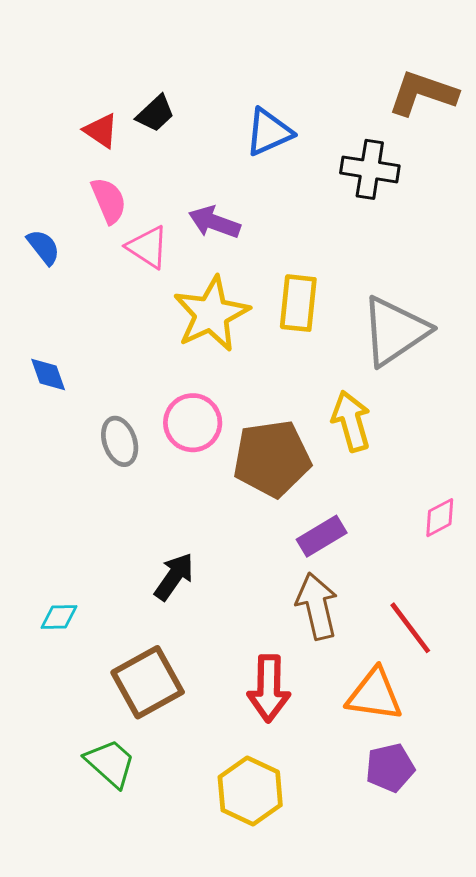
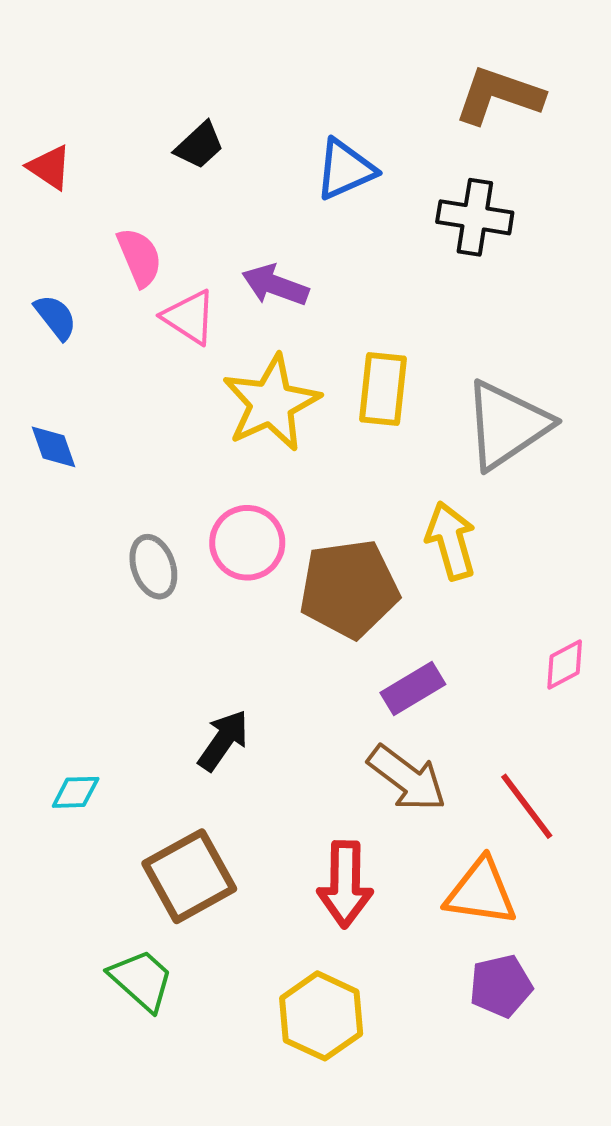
brown L-shape: (423, 93) -> (499, 95), moved
red triangle: (101, 131) -> (50, 167), moved
blue diamond: (48, 375) -> (54, 447), moved
brown arrow: (317, 606) -> (407, 778), turned 140

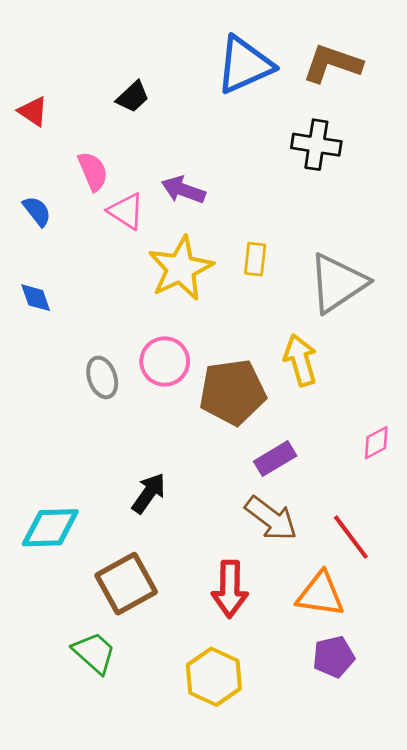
blue triangle: (345, 169) -> (244, 65), moved, size x1.4
yellow rectangle: (383, 389) -> (255, 259), size x0.7
cyan diamond: (76, 792) -> (50, 528), size x1.8

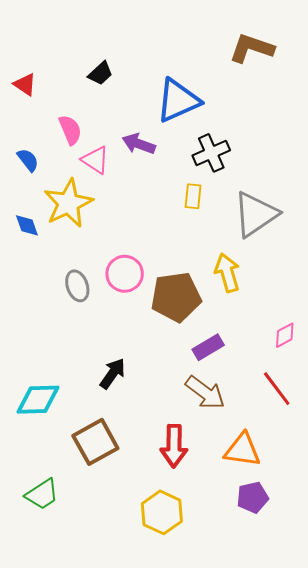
blue triangle: (244, 65) -> (178, 101), moved
black cross: (316, 145) -> (211, 153), moved, turned -33
yellow star: (181, 268) -> (68, 203), moved
red line: (351, 537) -> (277, 389), moved
green trapezoid: (94, 653) -> (42, 494), moved, turned 105

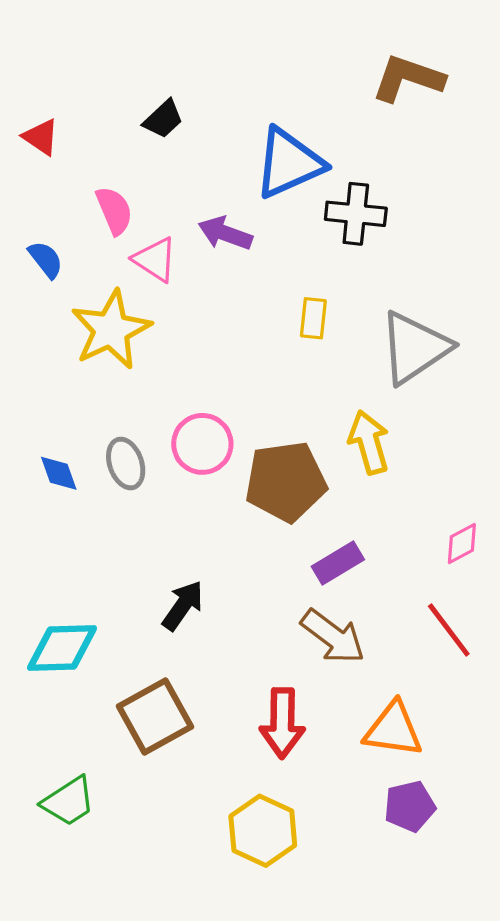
black cross: (211, 153) -> (356, 214), moved, turned 30
blue diamond: (27, 225) -> (59, 473), moved

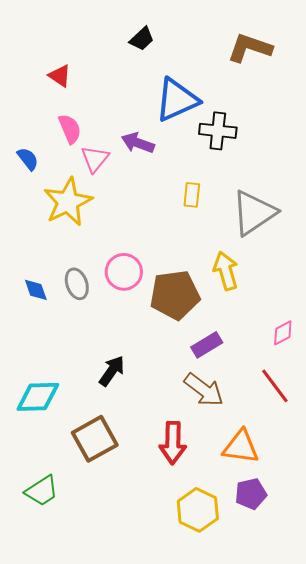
black trapezoid: (163, 119) -> (142, 39), moved
red triangle: (41, 137) -> (60, 76), moved
pink triangle: (155, 259) -> (95, 159), turned 36
yellow hexagon: (263, 831) -> (198, 510), moved

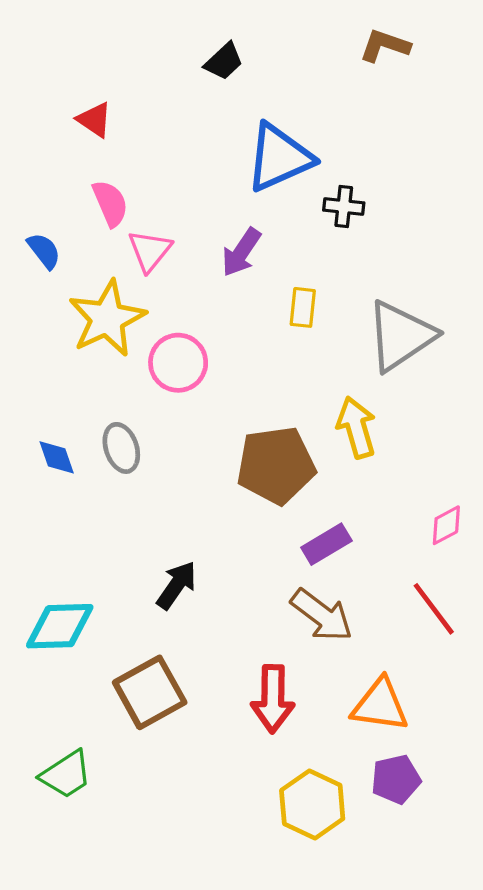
brown L-shape: (250, 48) -> (385, 46), moved, size x0.7
black cross: (218, 131) -> (344, 206), size x0.7
purple arrow: (138, 143) -> (241, 252), moved, turned -76
pink circle: (124, 272) -> (178, 363), moved

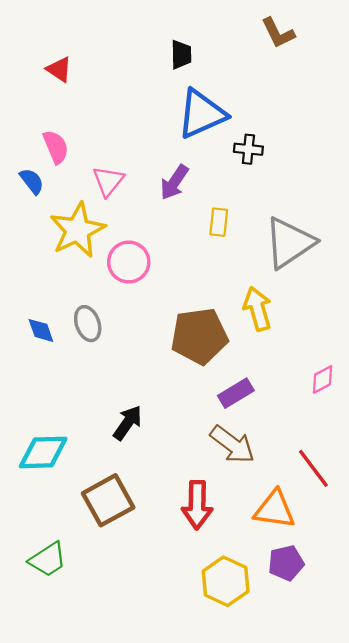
brown L-shape: (385, 46) -> (278, 33), turned -135
black trapezoid: (224, 61) -> (181, 55), moved, turned -48
red triangle: (94, 120) -> (59, 69), moved
pink semicircle: (110, 203) -> (56, 147), moved
red line: (434, 609) -> (313, 468), moved

